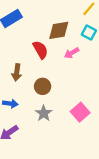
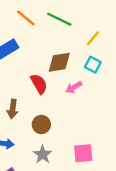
pink square: (80, 112) -> (83, 153), turned 36

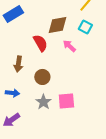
pink arrow: (74, 87) -> (69, 46), turned 72
pink square: (83, 153) -> (66, 101), moved

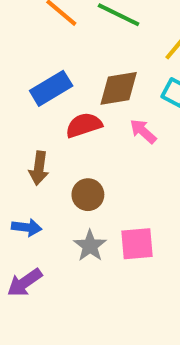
blue rectangle: (13, 14) -> (51, 88), moved
red semicircle: (40, 43) -> (84, 125), turned -78

